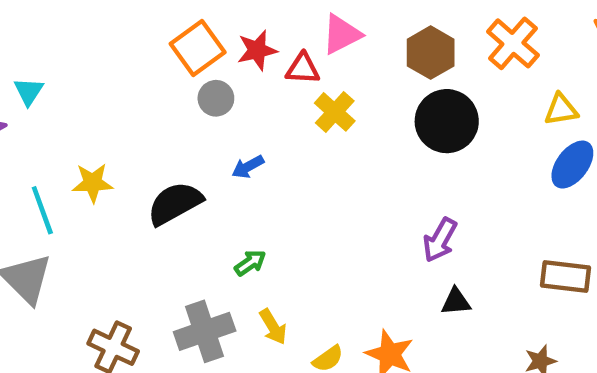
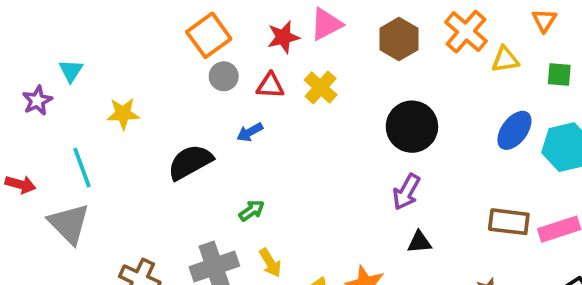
red star: (257, 50) -> (283, 37), moved
red triangle: (303, 69) -> (270, 86), moved
yellow triangle: (561, 110) -> (505, 60), moved
black circle: (447, 121) -> (412, 127), moved
yellow star: (93, 183) -> (123, 114), moved

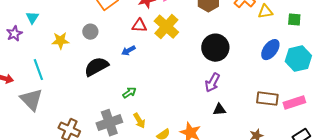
gray circle: (224, 76) -> (90, 32), moved
yellow cross: (321, 87) -> (166, 27), size x1.4

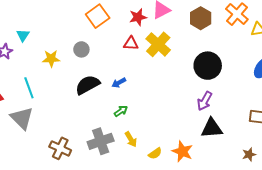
blue arrow: (128, 51) -> (119, 83), moved
black triangle: (219, 110) -> (212, 128), size x1.6

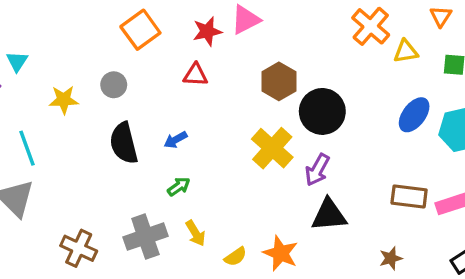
brown hexagon: (201, 18) -> (279, 81), moved
yellow cross: (158, 44) -> (272, 148), moved
black semicircle: (87, 85) -> (124, 143), turned -75

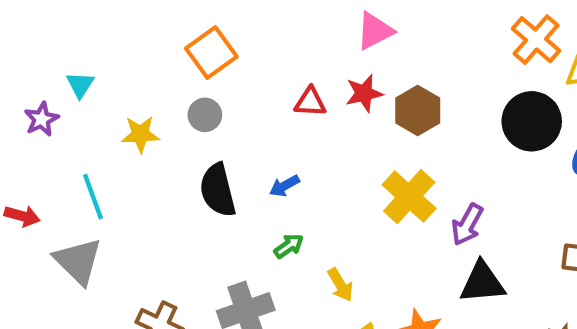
orange square: (140, 30) -> (211, 52), moved
red star: (207, 31) -> (364, 93), moved
black circle: (322, 111) -> (532, 121), moved
yellow arrow: (195, 233) -> (340, 285), moved

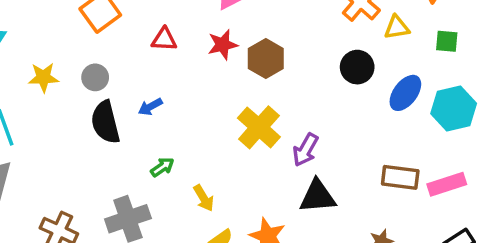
red triangle: (310, 102) -> (164, 39), moved
gray circle: (205, 115) -> (95, 77), moved
black circle: (532, 121) -> (357, 67), size x0.7
blue arrow: (284, 186) -> (150, 107), moved

